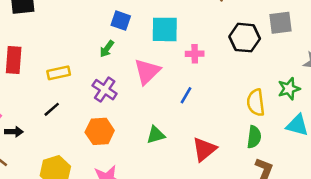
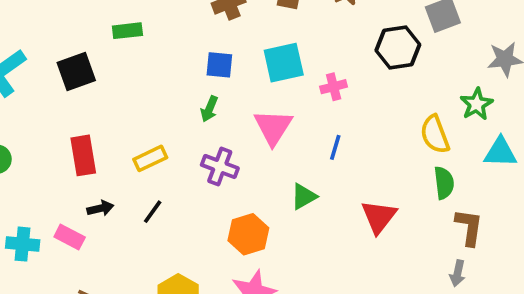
orange hexagon: (100, 131) -> (248, 234), moved
black arrow: (14, 132) -> (100, 208), moved
green triangle: (156, 135) -> (304, 196), moved

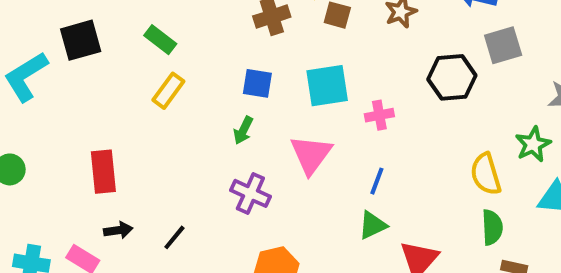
green rectangle: (127, 31) -> (160, 40), turned 40
black square: (76, 72) -> (81, 40), moved
yellow rectangle: (150, 158) -> (168, 91), moved, turned -32
green triangle: (304, 196) -> (373, 225), moved

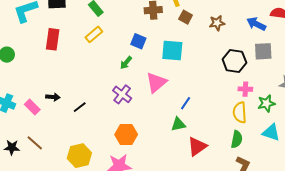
pink cross: (379, 115) -> (245, 89), moved
red rectangle: (103, 172) -> (53, 39), moved

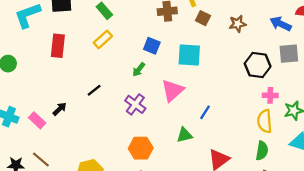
black arrow: (53, 97) -> (60, 109), turned -48
black line: (80, 107) -> (94, 90), moved
green triangle: (178, 124) -> (184, 135), moved

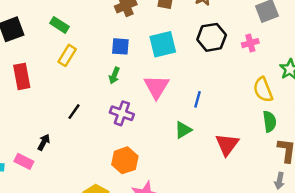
black hexagon: (258, 65) -> (212, 37), moved
pink cross: (270, 95) -> (250, 43), moved
orange hexagon: (141, 148) -> (125, 160), moved

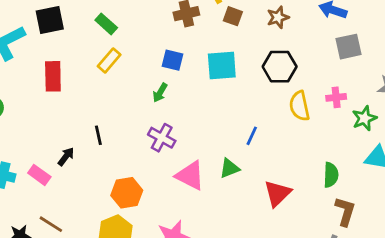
pink cross: (250, 43) -> (336, 97), moved
pink triangle: (156, 87) -> (190, 176), moved, turned -44
yellow semicircle: (263, 90) -> (300, 106), moved
black line: (74, 112) -> (98, 135), moved, turned -56
orange hexagon: (125, 160) -> (127, 193), moved

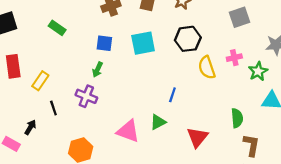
green rectangle: (106, 24) -> (57, 28), moved
yellow rectangle: (109, 60) -> (40, 81), moved
purple cross: (162, 138) -> (86, 96), moved

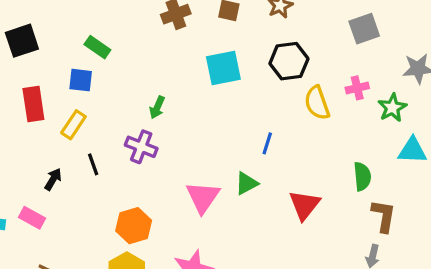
blue square: (104, 43) -> (81, 80), moved
black arrow: (30, 127) -> (53, 179), moved
pink triangle: (128, 131) -> (203, 197), turned 45

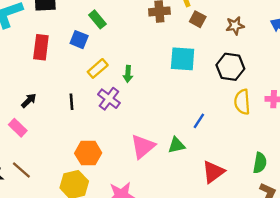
green arrow: (157, 107) -> (128, 74), turned -35
yellow rectangle: (73, 125) -> (98, 68), moved
black arrow: (53, 179) -> (29, 101), moved

